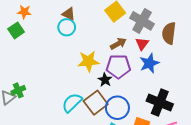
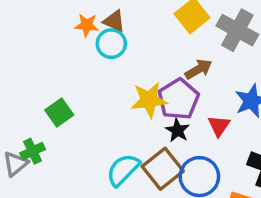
orange star: (24, 12) -> (87, 25), moved
green square: (16, 30) -> (59, 112), moved
red triangle: (142, 44) -> (219, 126), moved
purple pentagon: (118, 66) -> (178, 99), moved, turned -30

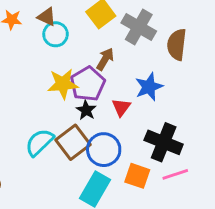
brown triangle: (114, 21) -> (47, 17), moved
cyan circle: (111, 44) -> (56, 34), moved
brown arrow: (199, 69) -> (105, 59), turned -30

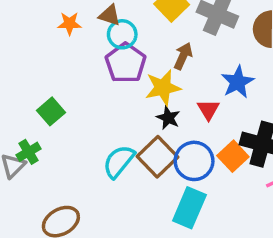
yellow star: (63, 84) -> (163, 88), moved
purple pentagon: (88, 84) -> (126, 63), moved
orange square: (137, 176) -> (233, 156), moved, turned 35

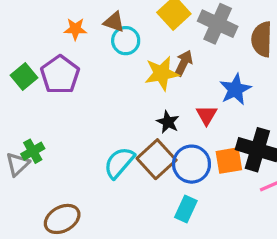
purple pentagon: (126, 63) -> (60, 75), moved
yellow star: (163, 88) -> (162, 73), moved
green square: (51, 111) -> (24, 77), moved
orange square: (233, 156) -> (229, 161), turned 32
cyan rectangle: (189, 208) -> (186, 209), size x0.7

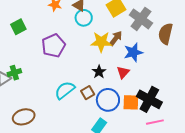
purple pentagon: (60, 75) -> (54, 46), moved
blue star: (235, 89) -> (133, 52), moved
brown square: (157, 159) -> (88, 93), size x0.6

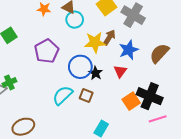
brown semicircle: (165, 34) -> (159, 53), moved, turned 35
brown square: (88, 93) -> (86, 96), turned -32
blue circle: (108, 100) -> (80, 67), moved
orange square: (131, 102) -> (131, 101), turned -30

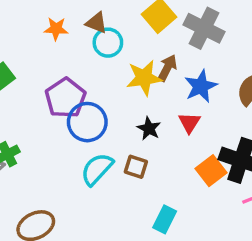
blue circle: (80, 67) -> (87, 122), moved

